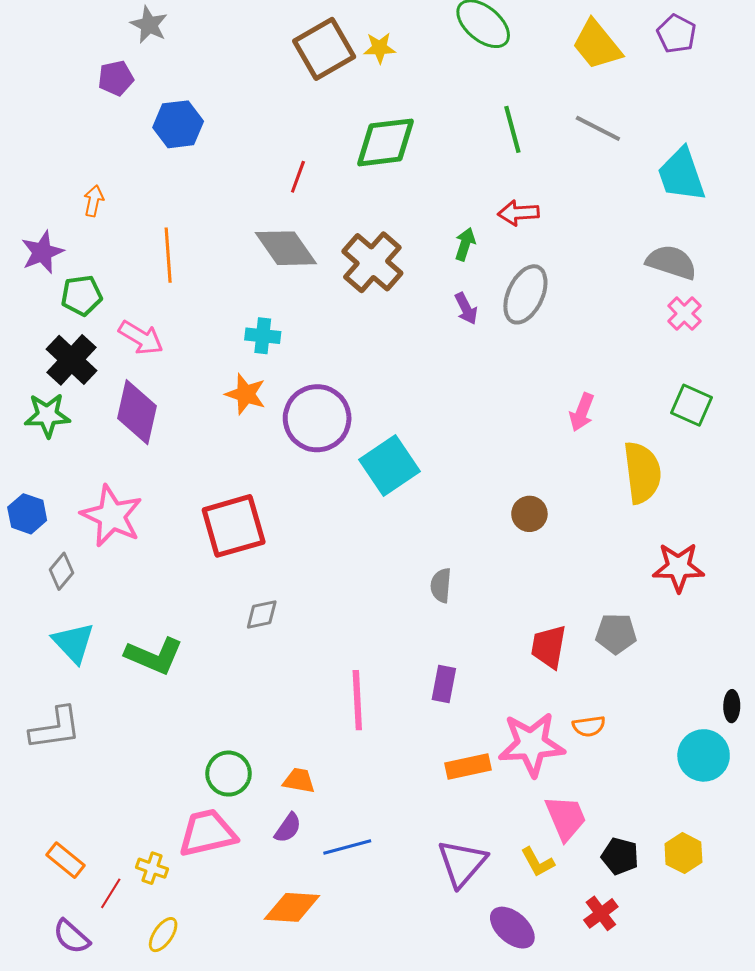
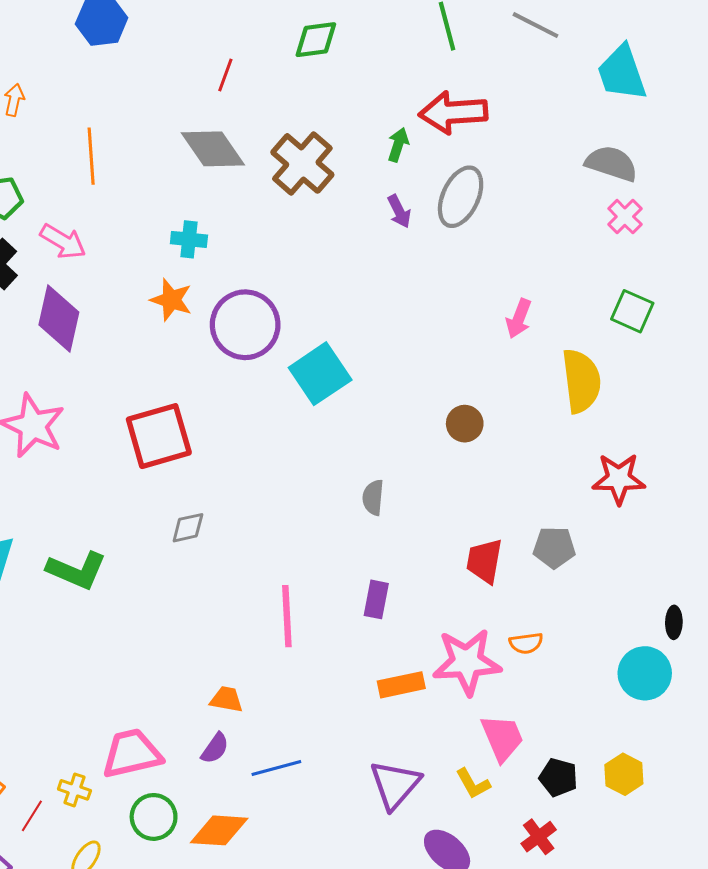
green diamond: (386, 142) -> (316, 40), size x0.7
red arrow: (518, 213) -> (453, 112), size x1.6
green circle: (229, 774) -> (154, 817), moved

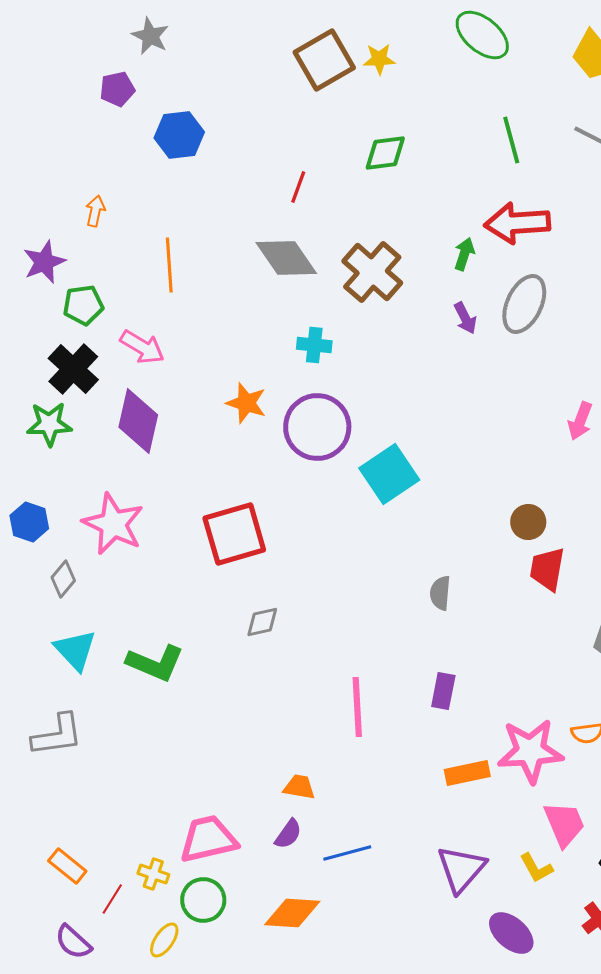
cyan cross: (189, 239) -> (314, 345), moved
red trapezoid: (484, 561) -> (547, 569), moved
green circle: (154, 817) -> (203, 900), moved

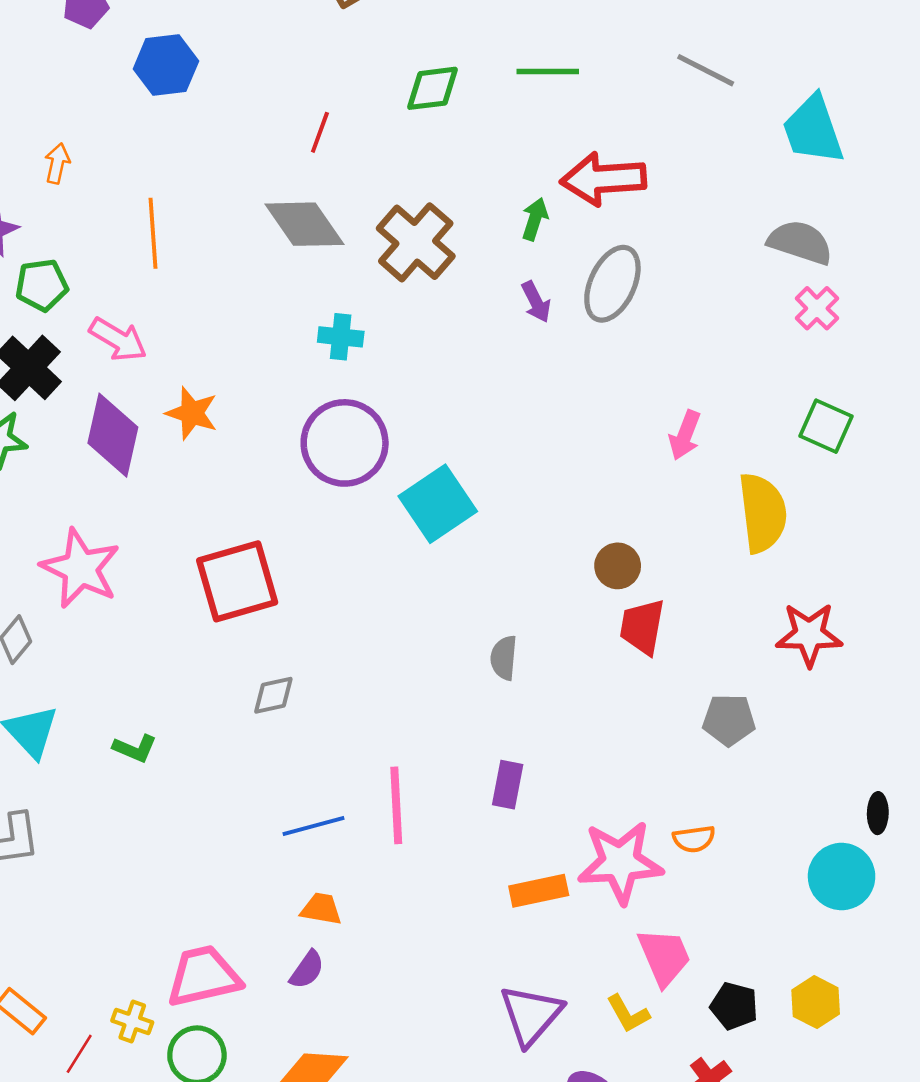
green line: (511, 140) -> (548, 71), moved, turned -75
orange star: (246, 403) -> (192, 413), moved
green L-shape: (155, 663) -> (135, 748), size x0.6
blue line: (347, 853) -> (313, 826), moved

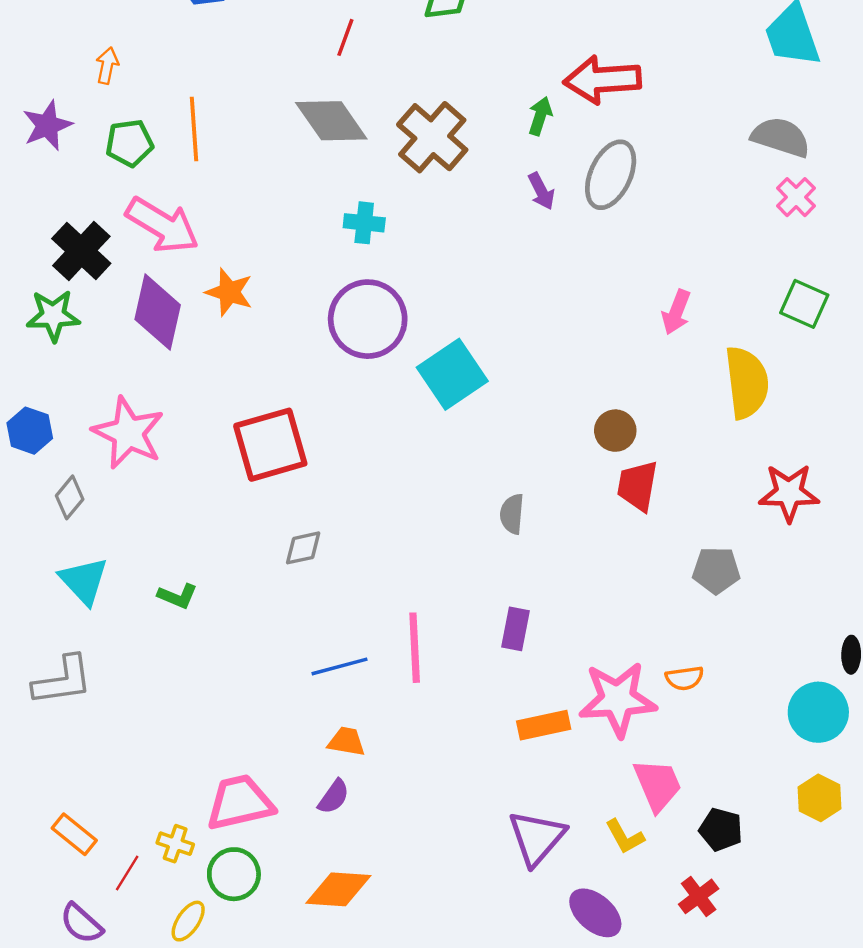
green pentagon: (42, 285) -> (129, 143), moved
pink arrow: (118, 339) -> (162, 225), size x1.4
yellow hexagon: (816, 1002) -> (819, 798), moved

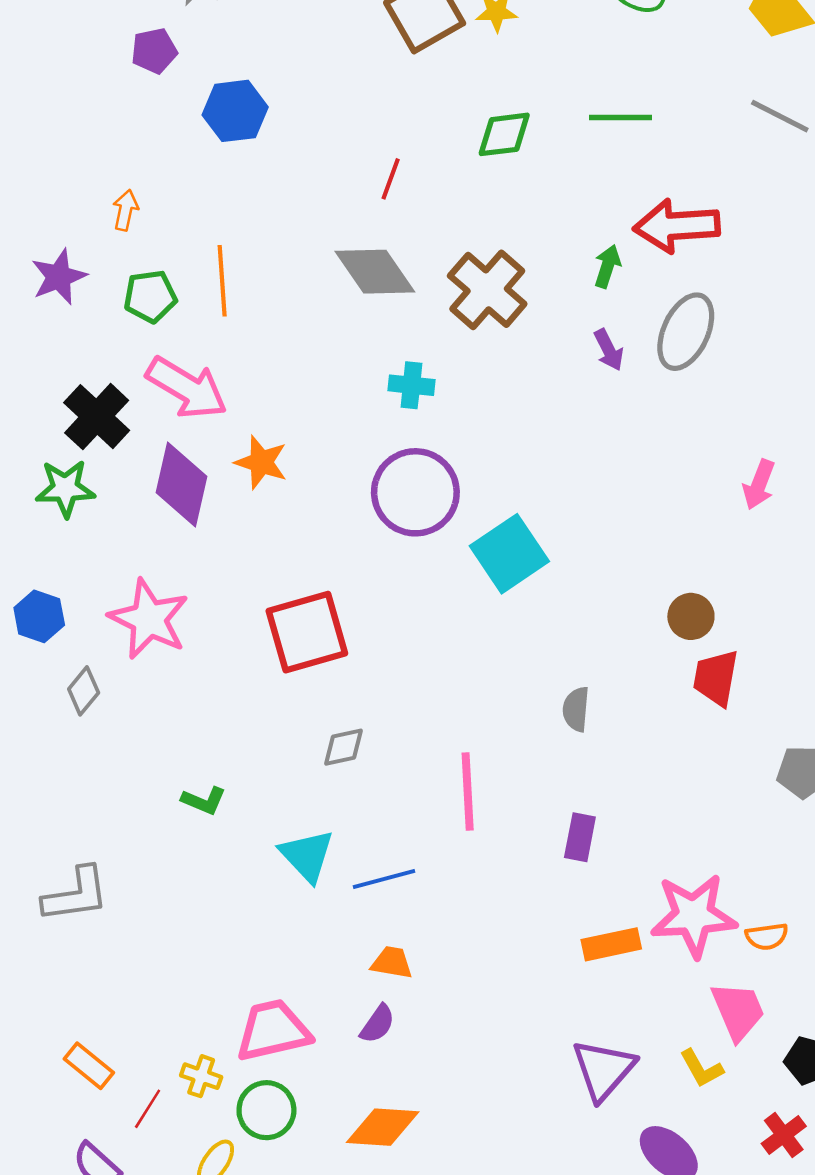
cyan triangle: (84, 581) -> (307, 855), moved
pink line: (415, 648) -> (468, 791), moved
orange semicircle: (685, 678) -> (767, 936), moved

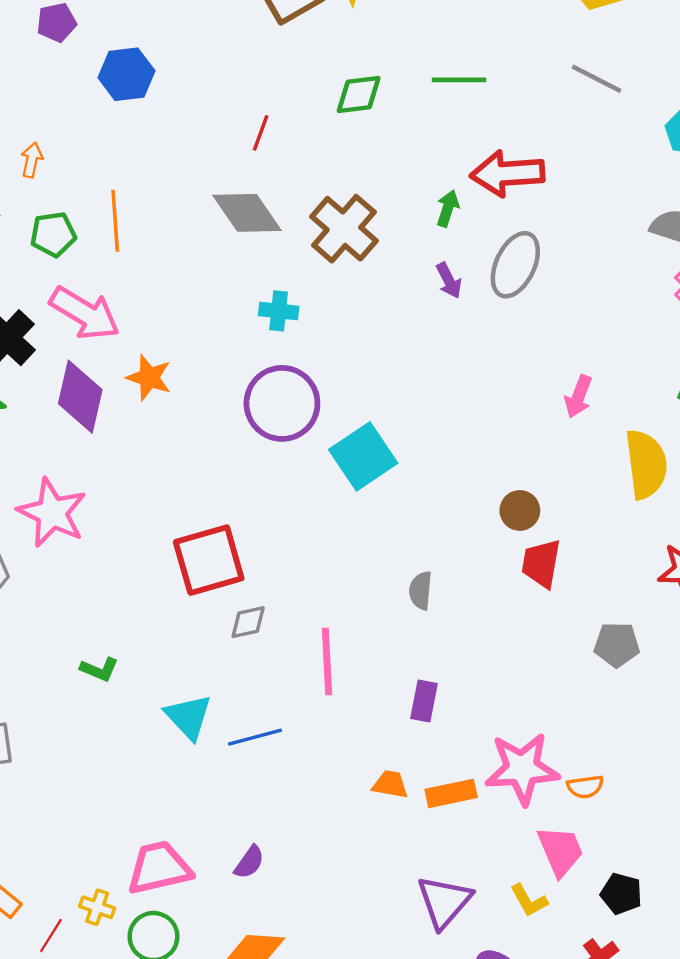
red square: (307, 632) -> (209, 560), moved
gray diamond: (344, 747) -> (248, 622), moved
orange trapezoid: (392, 963) -> (390, 784), moved

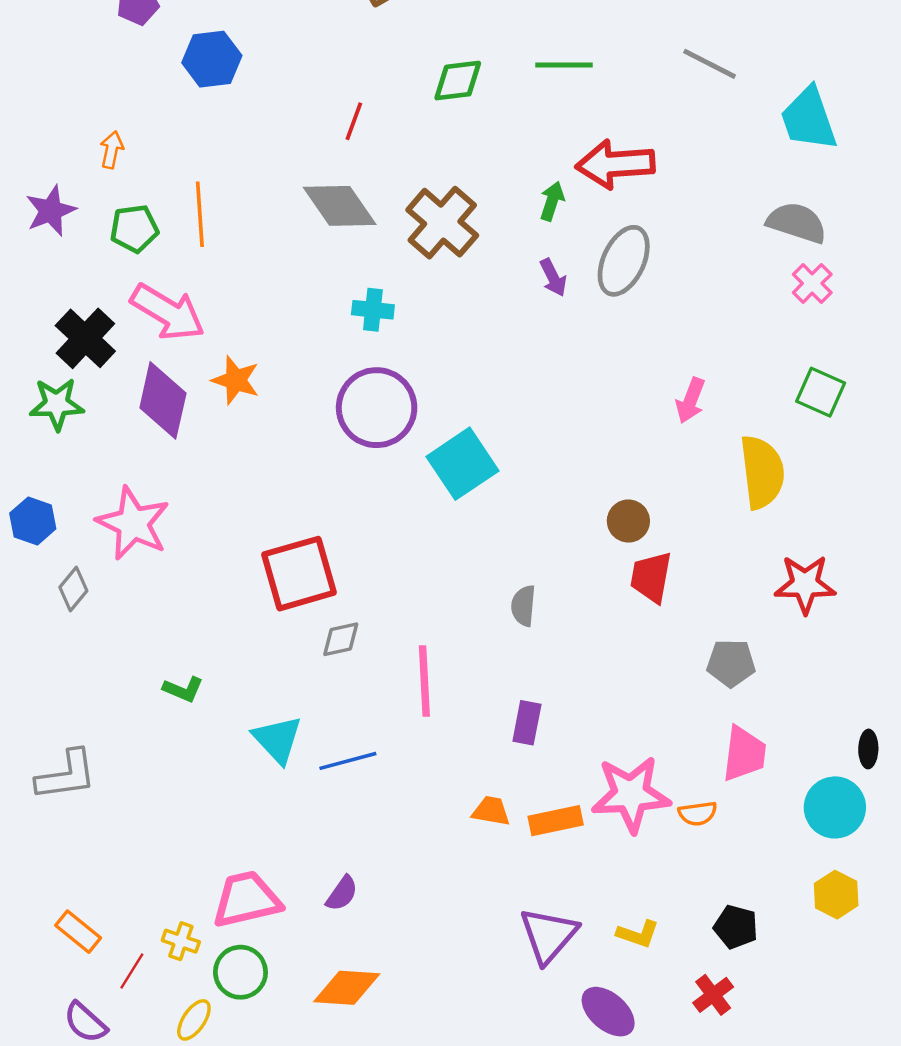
pink trapezoid: (560, 851) -> (744, 754), moved, turned 30
yellow L-shape: (529, 900) -> (638, 934), turned -42

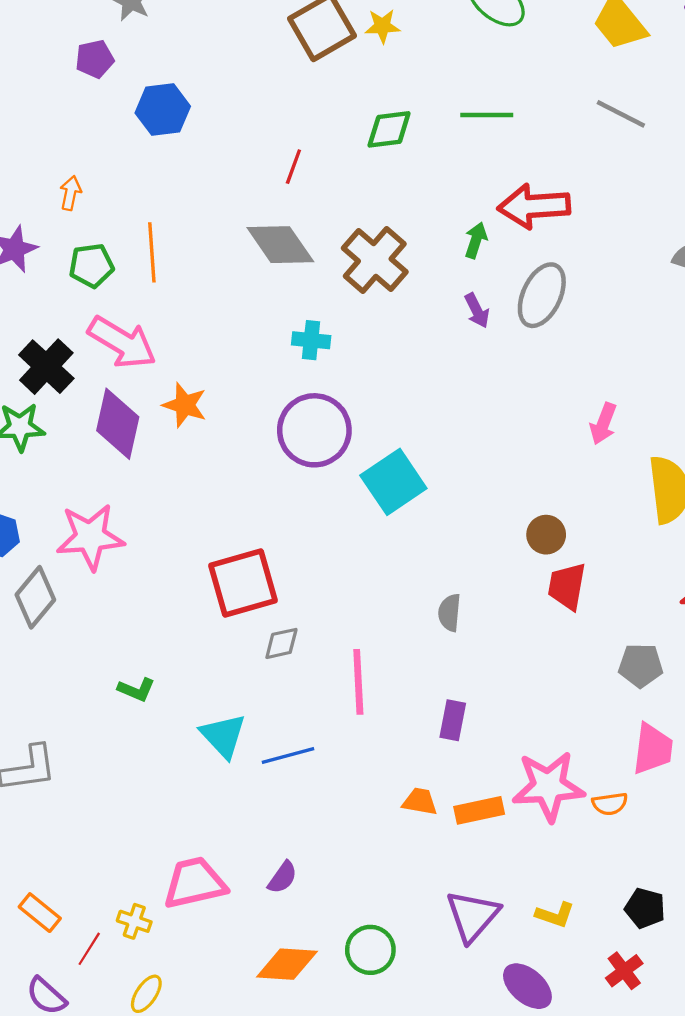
pink star: (133, 523) -> (90, 537), turned -30
gray diamond: (73, 589) -> (35, 597), size x1.5
green circle: (240, 972) -> (370, 950), moved

